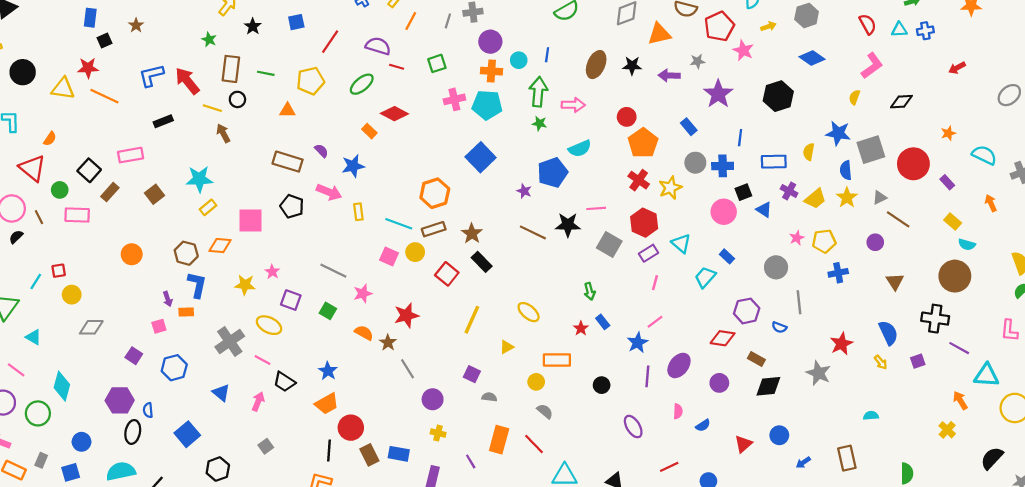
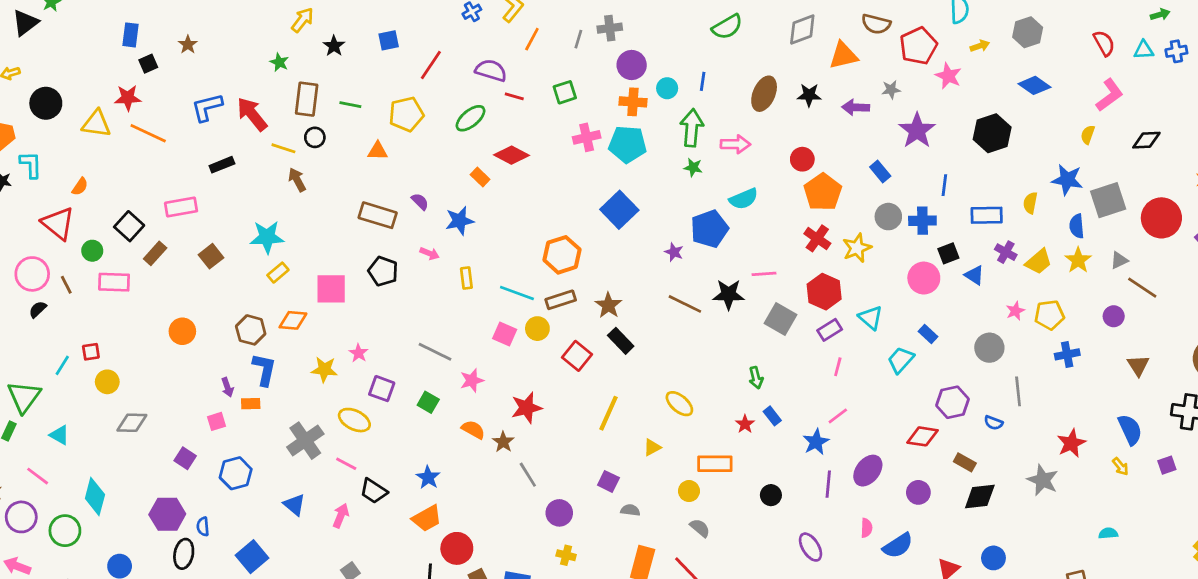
pink arrow: (329, 192) -> (430, 253), size x0.6
blue semicircle: (703, 425) -> (898, 546), size x1.6

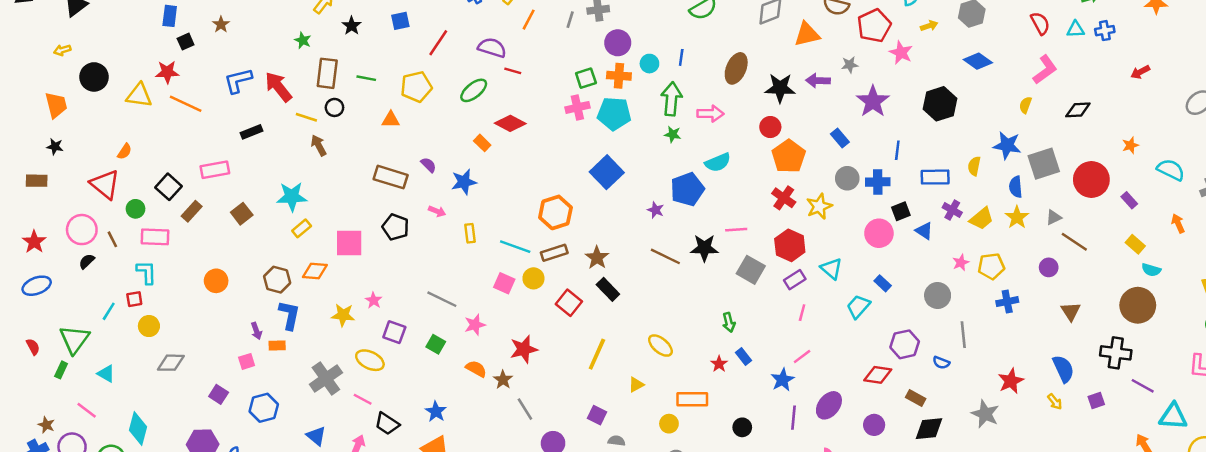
green square: (565, 92) -> (586, 78), moved
black star: (809, 95) -> (780, 88), moved, size x1.4
cyan L-shape: (31, 165) -> (146, 272), moved

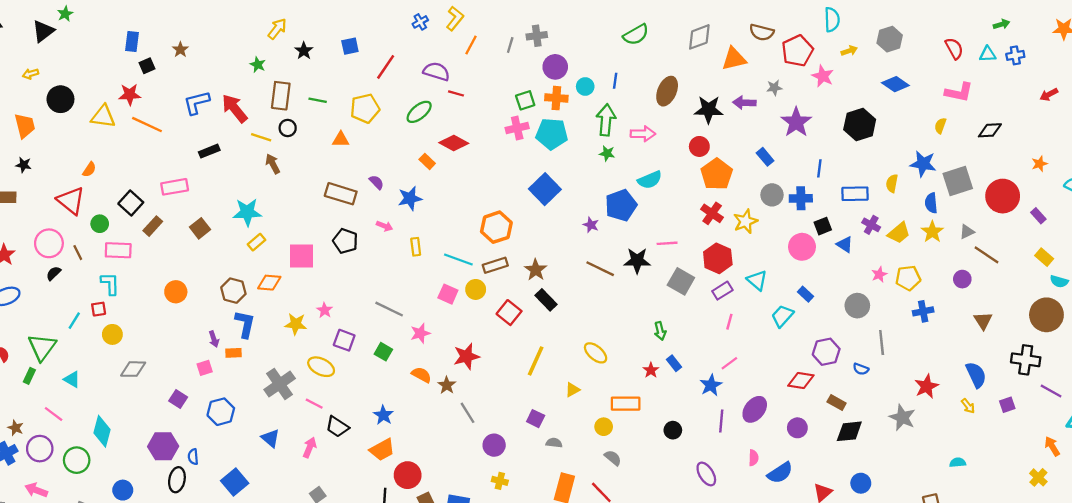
pink L-shape: (1045, 70) -> (959, 92), turned 48

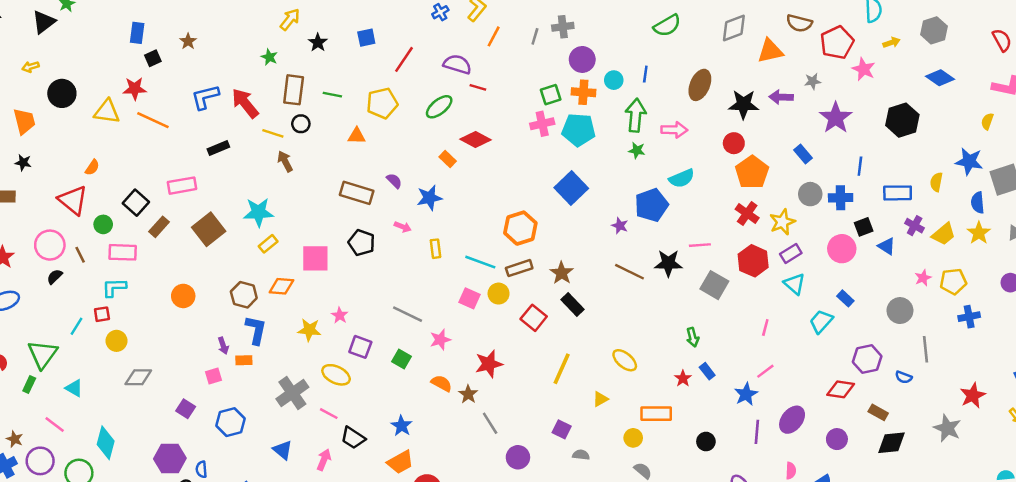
brown square: (200, 228) -> (209, 229), size x1.5
cyan L-shape: (110, 284) -> (114, 287), turned -90
purple rectangle: (722, 291) -> (791, 254), moved

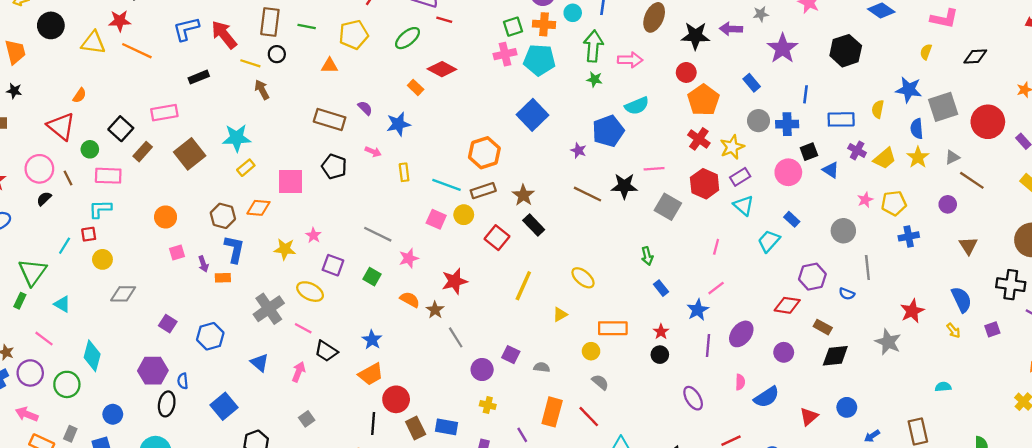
pink square: (214, 376) -> (177, 253), moved
red star: (683, 378) -> (661, 332), moved
purple square: (562, 429) -> (511, 355), moved

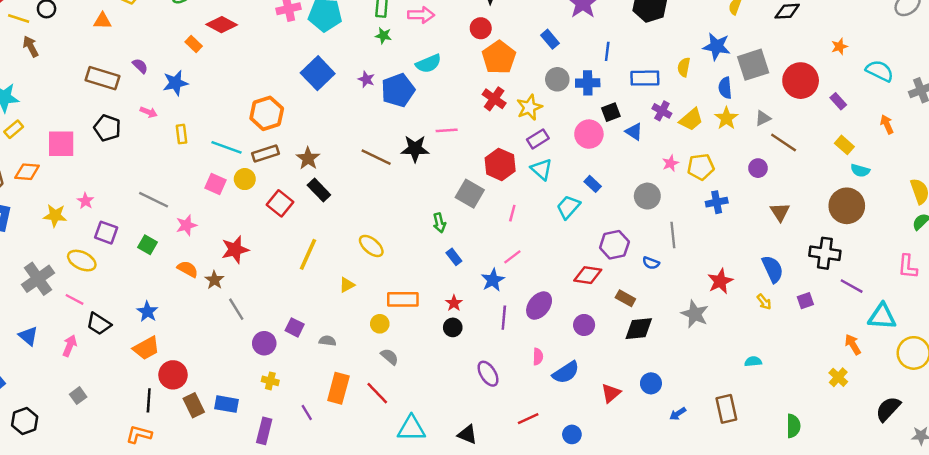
purple star: (578, 150) -> (366, 79), moved
red hexagon: (705, 184) -> (500, 164), moved
gray square: (668, 207) -> (470, 194), moved

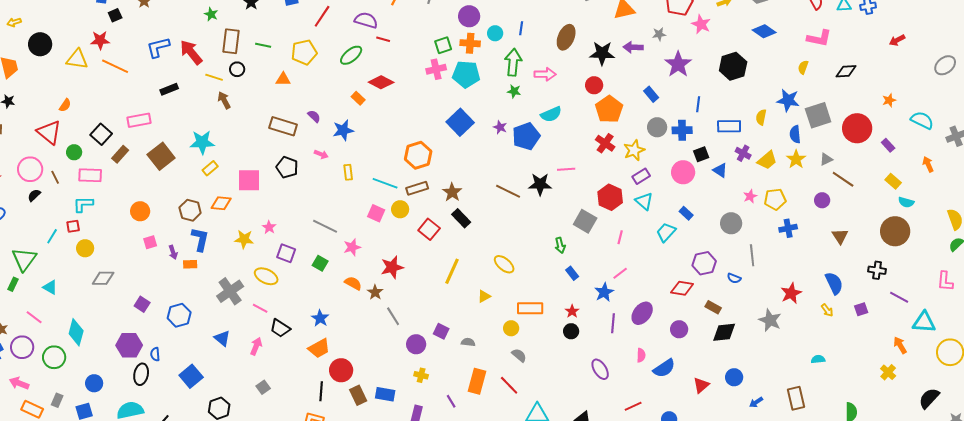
black cross: (825, 253) -> (877, 270), size x0.7

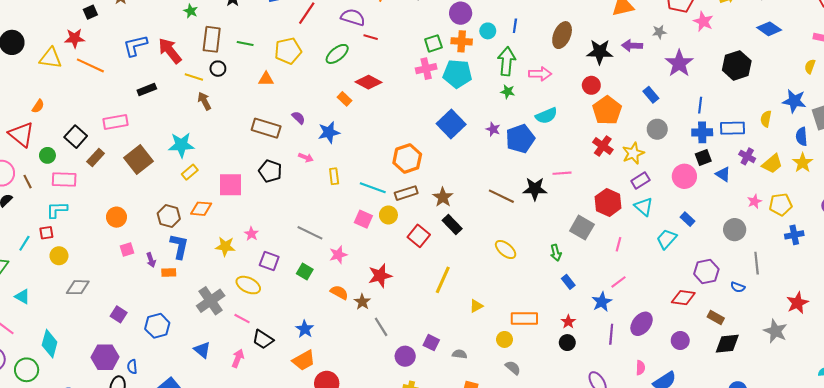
blue cross: (682, 130) -> (702, 132), moved
yellow ellipse: (504, 264) -> (506, 250), moved

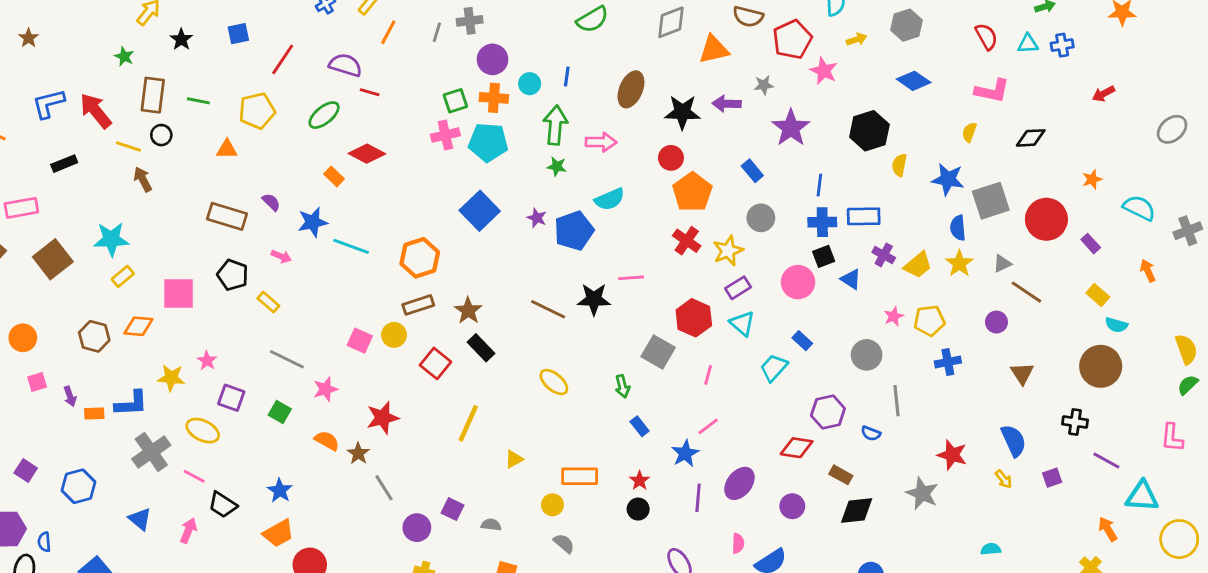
yellow semicircle: (766, 119) -> (899, 165), moved
yellow rectangle: (334, 176) -> (268, 302), moved, turned -42
cyan line: (373, 188) -> (351, 246), moved
blue L-shape: (179, 246) -> (131, 403), moved, turned 75
red star: (797, 303) -> (952, 455), turned -30

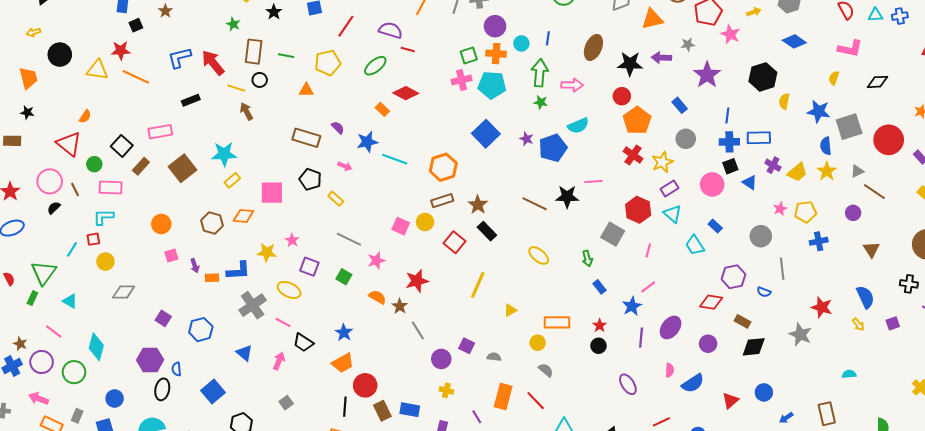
cyan trapezoid: (774, 368) -> (695, 245), turned -75

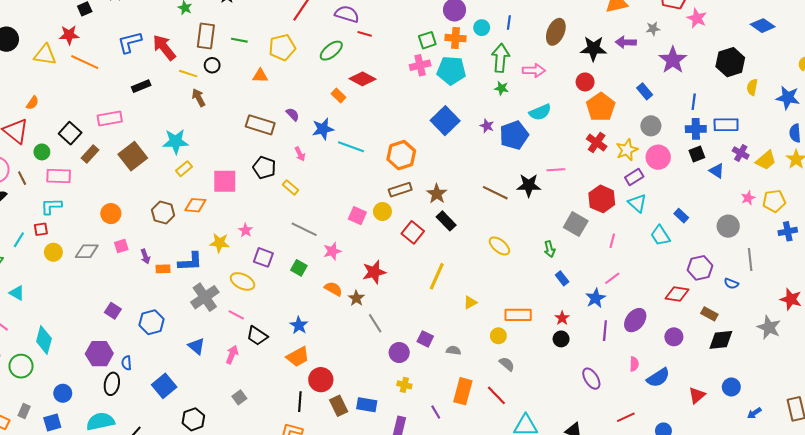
pink arrow: (345, 166) -> (300, 154), turned 40
pink circle: (712, 184) -> (658, 157), moved
gray diamond: (124, 292) -> (87, 251), moved

